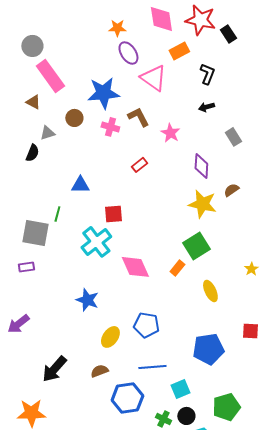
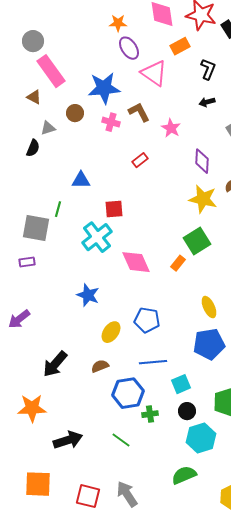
yellow ellipse: (210, 291) -> (209, 307), moved
green cross: (163, 419) -> (150, 414), moved, turned -35

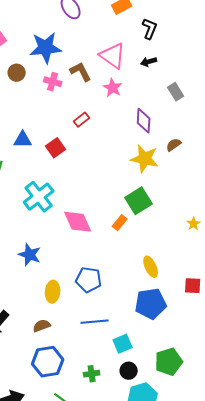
pink triangle: (154, 73) -> (113, 56), moved
red square: (114, 209) -> (56, 148), moved, turned -30
yellow ellipse: (111, 332) -> (53, 292), turned -30
blue hexagon: (128, 393) -> (48, 362), moved

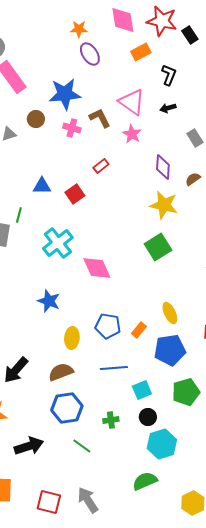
brown semicircle: (174, 145) -> (193, 179), moved
orange rectangle: (120, 223) -> (139, 330), moved
brown semicircle: (42, 326) -> (61, 372), size x1.4
green pentagon: (169, 362) -> (186, 392), moved

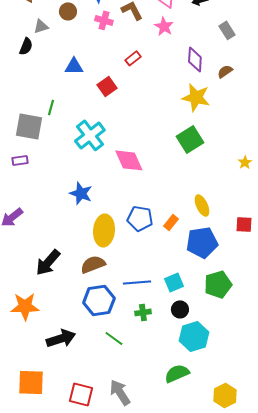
blue triangle: (42, 186) -> (74, 66), moved
yellow ellipse: (72, 338) -> (104, 230), size x1.4
blue line: (114, 368) -> (137, 282), moved

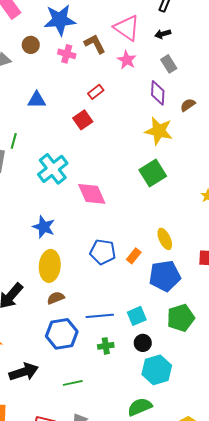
gray rectangle: (227, 30) -> (169, 64), moved
red square: (107, 86) -> (83, 120), moved
yellow ellipse: (104, 230) -> (50, 266), moved
brown semicircle: (93, 264) -> (56, 298), size x0.7
green line: (114, 338) -> (73, 383), moved, turned -48

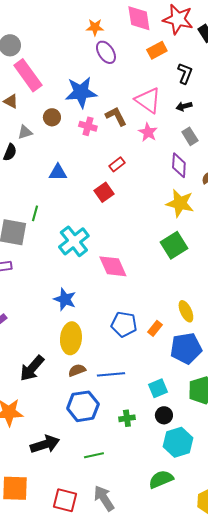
blue line: (100, 316) -> (111, 374), moved

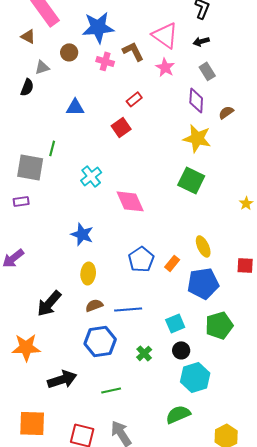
cyan cross: (74, 241) -> (91, 176), size x0.7
green square: (174, 245) -> (191, 180), turned -32
blue pentagon: (124, 324) -> (141, 259), turned 30
yellow ellipse: (71, 338) -> (88, 273), size x0.7
green cross: (127, 418) -> (144, 353), turned -35

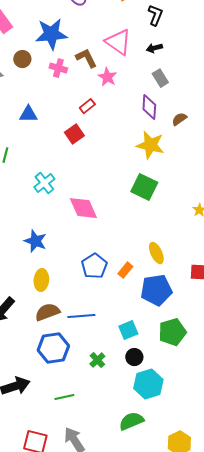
pink star: (165, 67) -> (107, 77), moved
brown semicircle: (94, 305) -> (47, 312), size x1.4

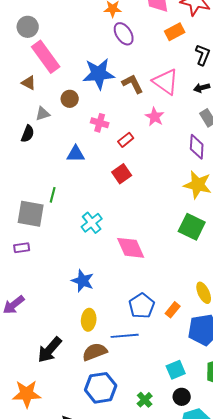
brown L-shape: (86, 58) -> (133, 84), moved
pink cross: (58, 68) -> (100, 123), moved
red rectangle: (87, 106) -> (126, 140), moved
blue line: (81, 316) -> (125, 336), moved

